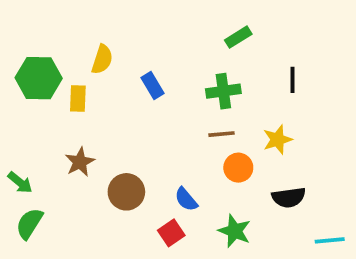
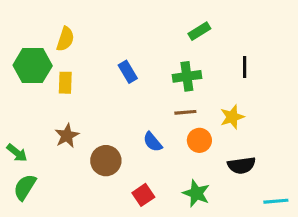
yellow semicircle: (102, 59) -> (65, 39), moved
blue semicircle: (186, 199) -> (153, 142), moved

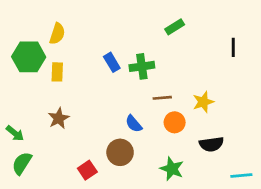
black line: (245, 67) -> (233, 47), moved
green cross: (187, 76) -> (142, 66), moved
brown circle: (106, 161) -> (120, 152), moved
red square: (143, 195) -> (87, 170), moved

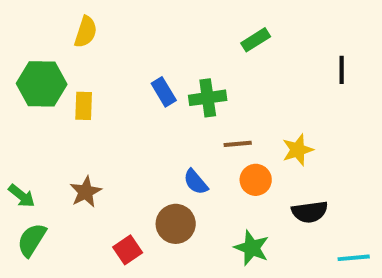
yellow semicircle: (57, 34) -> (86, 32), moved
brown star: (59, 118) -> (86, 192), moved

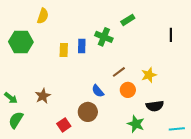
blue rectangle: (164, 92) -> (82, 46), turned 32
green cross: (208, 98) -> (104, 37), moved, turned 30
yellow rectangle: (84, 106) -> (64, 50), moved
brown line: (238, 144) -> (119, 72), turned -32
green star: (252, 248) -> (136, 124), moved

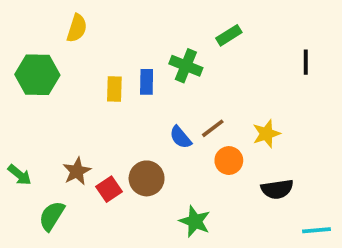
blue semicircle: (98, 91) -> (181, 137), moved
brown circle: (88, 112) -> (147, 178), moved
green semicircle: (16, 120) -> (52, 216), moved
green star: (136, 124) -> (195, 221), moved
red square: (64, 125) -> (109, 189), moved

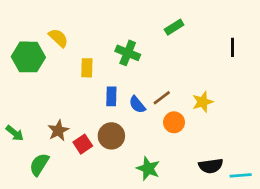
yellow semicircle: (77, 28) -> (58, 38), moved, turned -65
green cross: (186, 66) -> (128, 53), moved
blue rectangle: (147, 82) -> (111, 96), moved
black semicircle: (277, 189) -> (211, 166), moved

